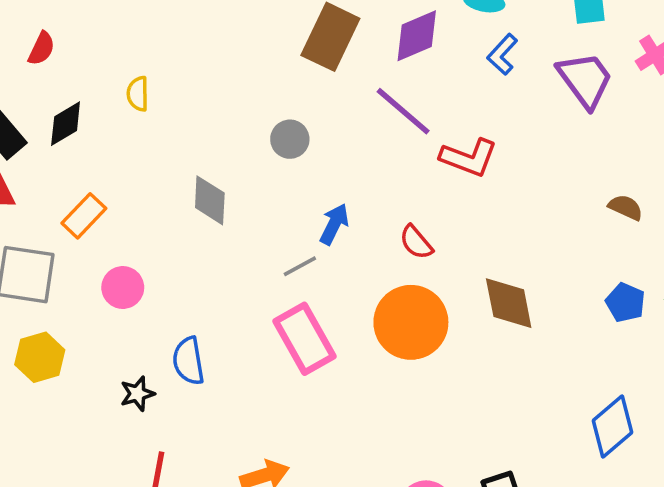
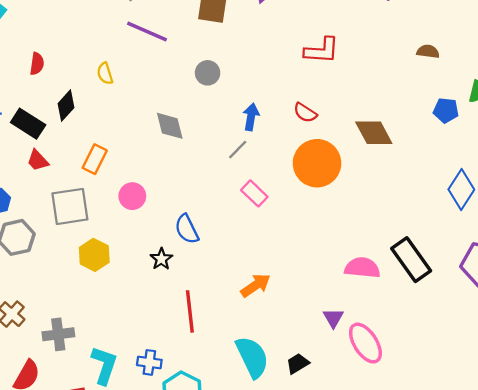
purple line: (403, 111) -> (147, 32), moved
pink rectangle: (305, 339) -> (254, 193), size x0.6

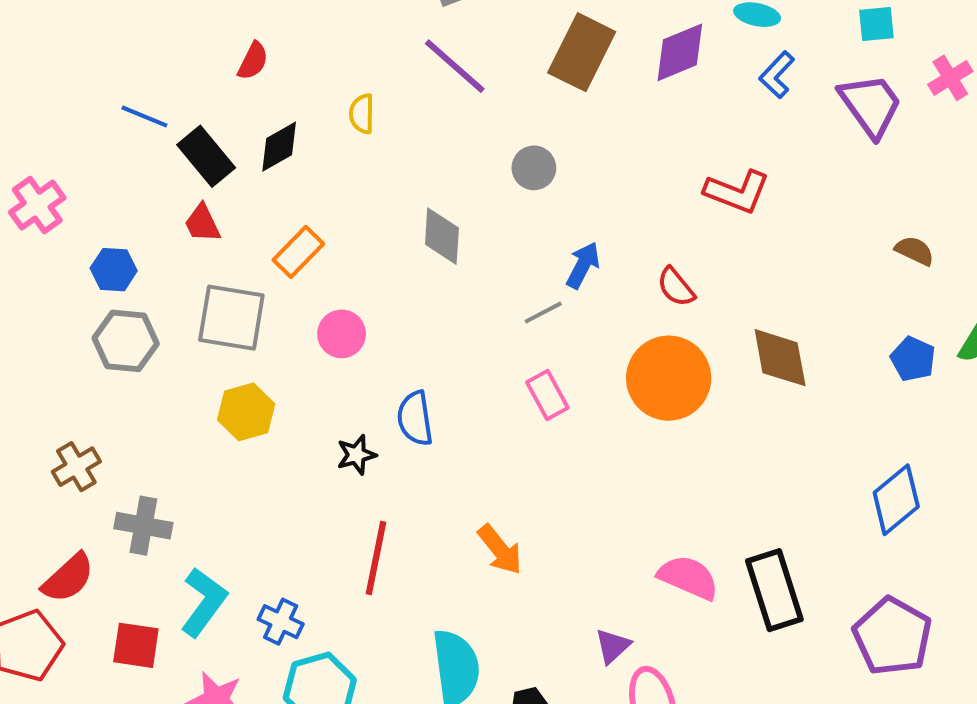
orange arrow: (256, 285) -> (500, 550), turned 68

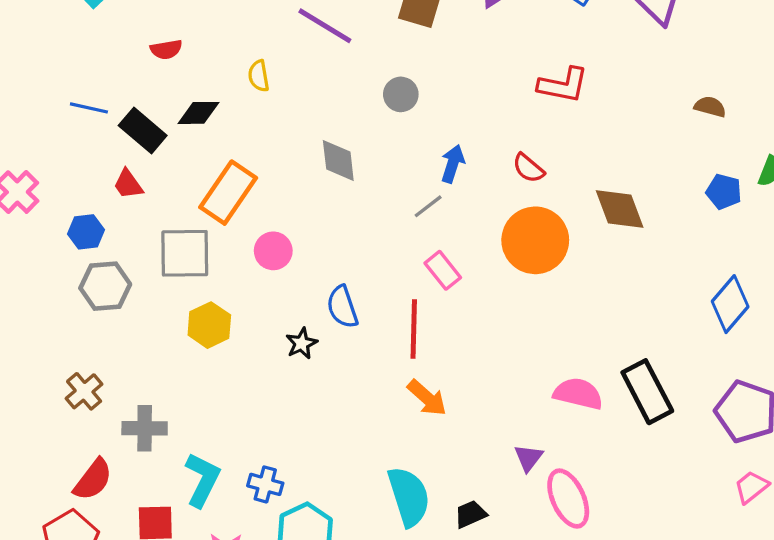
red semicircle: (253, 61) -> (166, 49), turned 64
black diamond: (279, 147) -> (199, 113), turned 39
red trapezoid: (202, 223) -> (128, 184), moved
orange rectangle: (298, 252) -> (228, 193), size x1.5
red line: (376, 558) -> (414, 329), moved

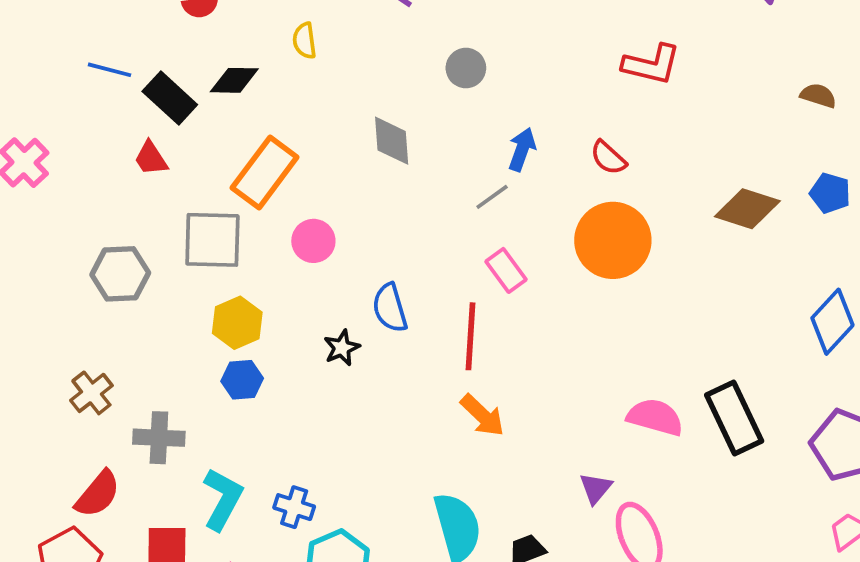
brown diamond: (620, 209) -> (747, 209), moved, turned -54
blue hexagon: (86, 232) -> (242, 380), moved

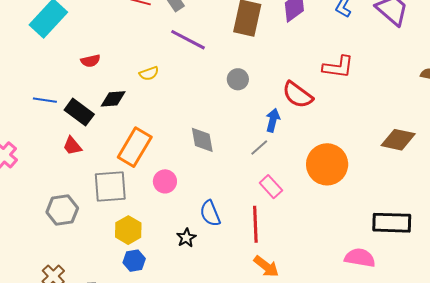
yellow semicircle: (305, 41) -> (149, 73), turned -96
gray diamond: (392, 141) -> (202, 140), moved
red semicircle: (608, 158) -> (298, 95), moved, size x1.5
black rectangle: (734, 418) -> (392, 223), moved, turned -57

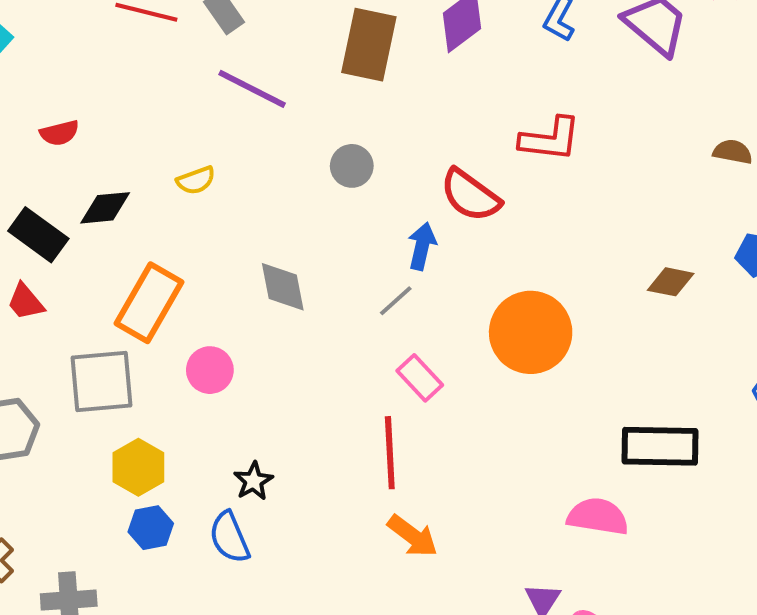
yellow semicircle: (149, 73) -> (196, 180), moved
brown diamond: (398, 140) -> (671, 282), size x0.7
blue semicircle: (210, 213) -> (229, 537), moved

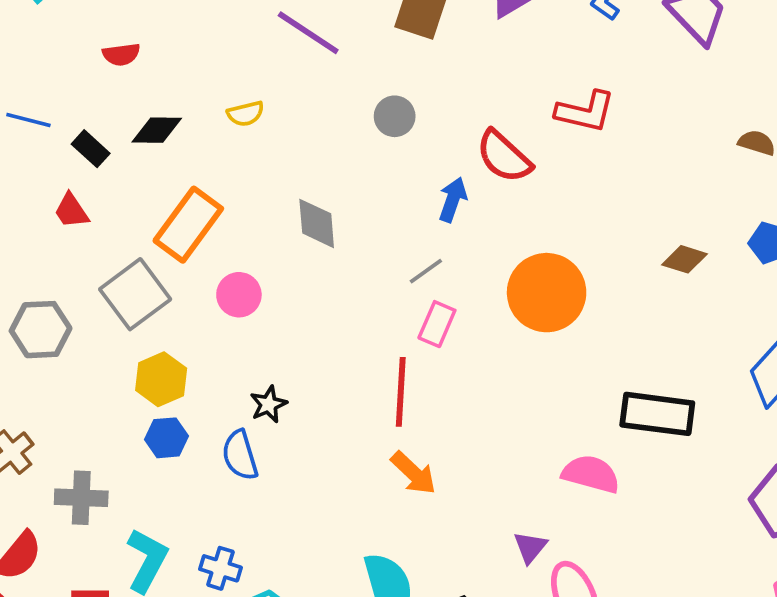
black rectangle: (38, 235) -> (91, 149), size x0.7
gray line: (396, 301) -> (426, 271), moved
pink rectangle: (420, 378) -> (437, 324), turned 60
gray square: (102, 381) -> (135, 294), turned -38

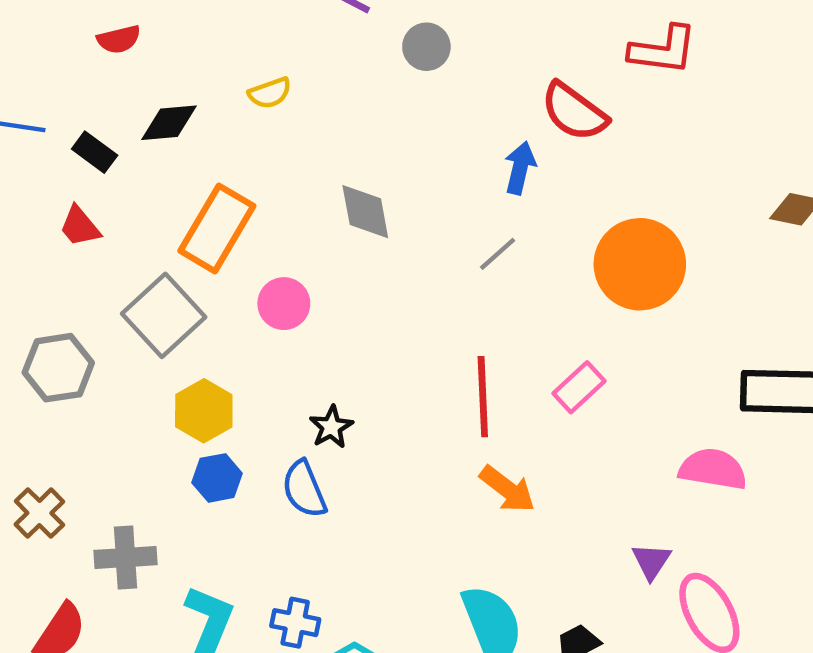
gray circle: (395, 116) -> (426, 47), moved
pink rectangle: (437, 324) -> (579, 387), moved, turned 30

